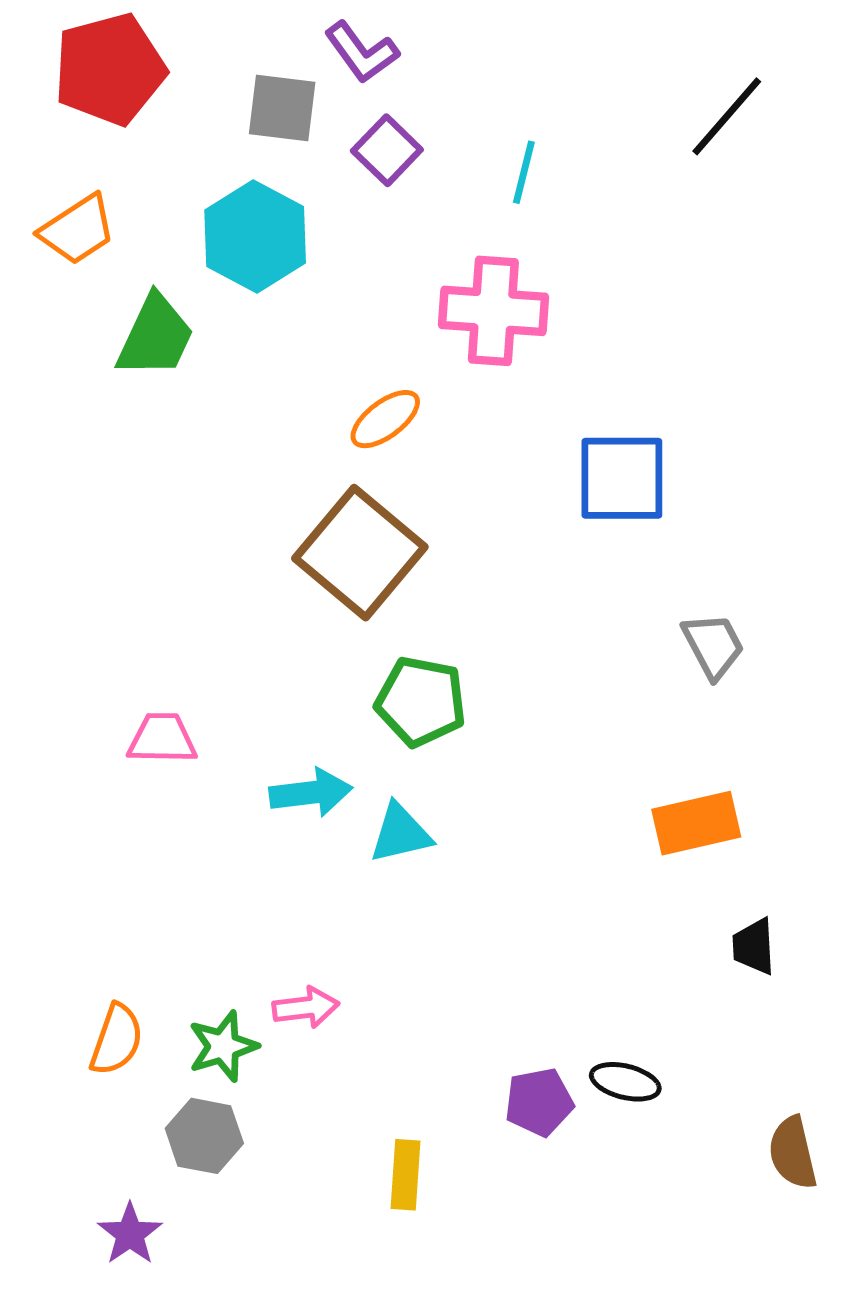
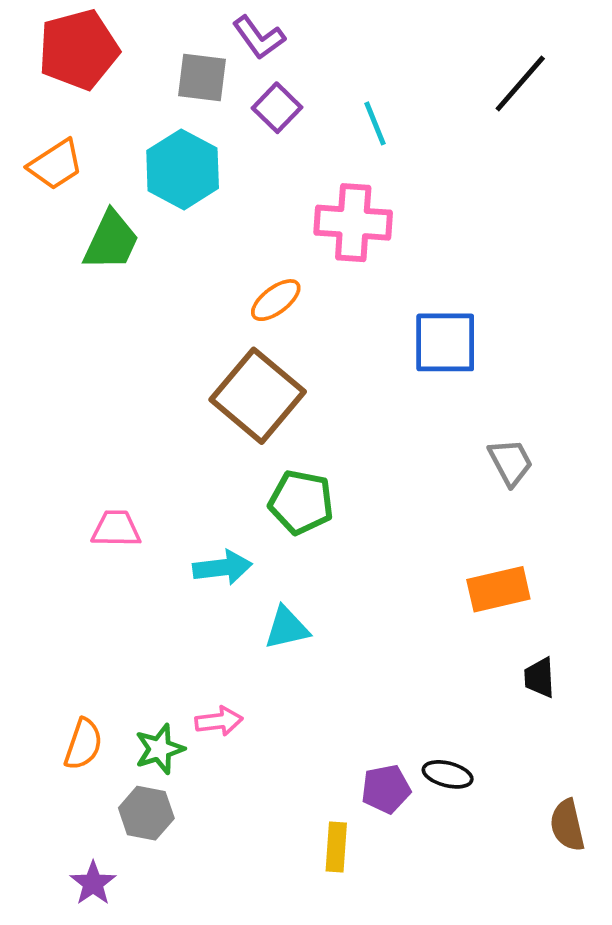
cyan line: (524, 172) -> (375, 123), turned -36
cyan triangle: (400, 833) -> (287, 628), moved
yellow rectangle: (406, 1175) -> (336, 847), moved

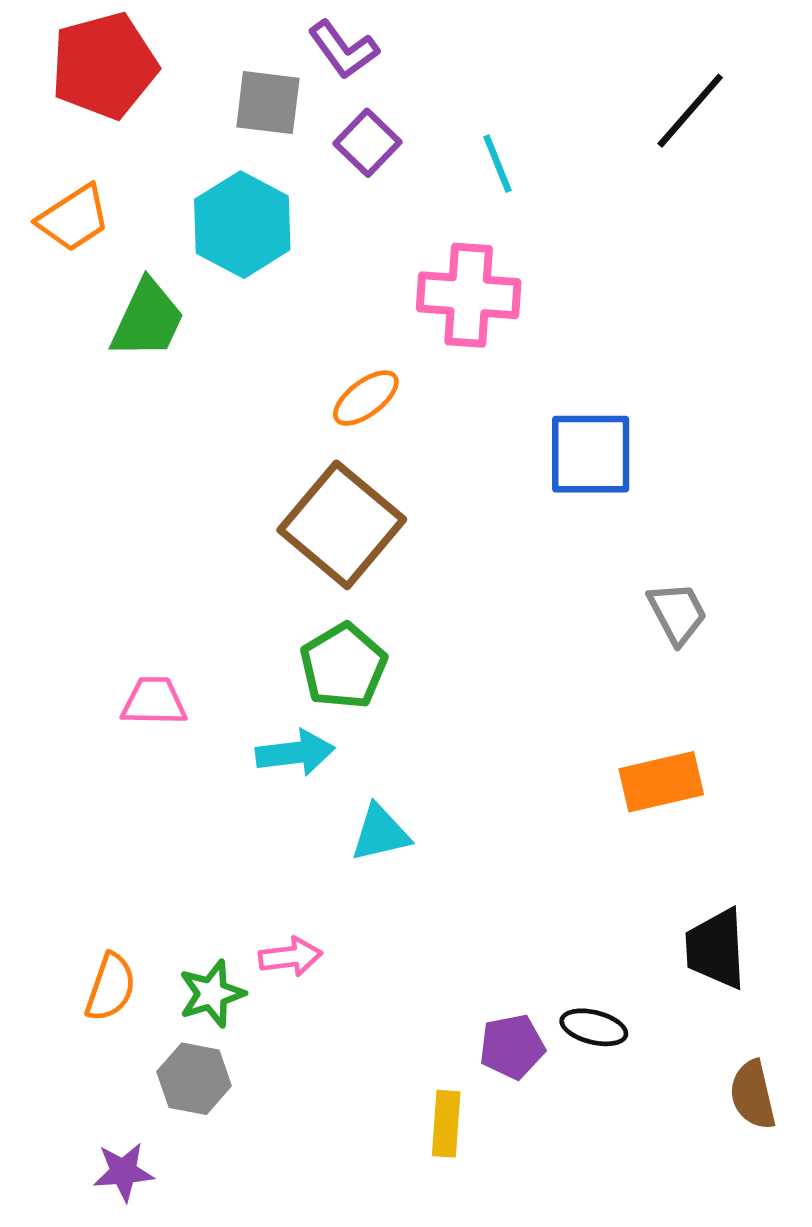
green pentagon: (301, 502) -> (343, 666), moved, turned 30
black trapezoid: (540, 678) -> (716, 949), moved, size x1.5
purple star: (93, 883) -> (123, 1172), turned 30

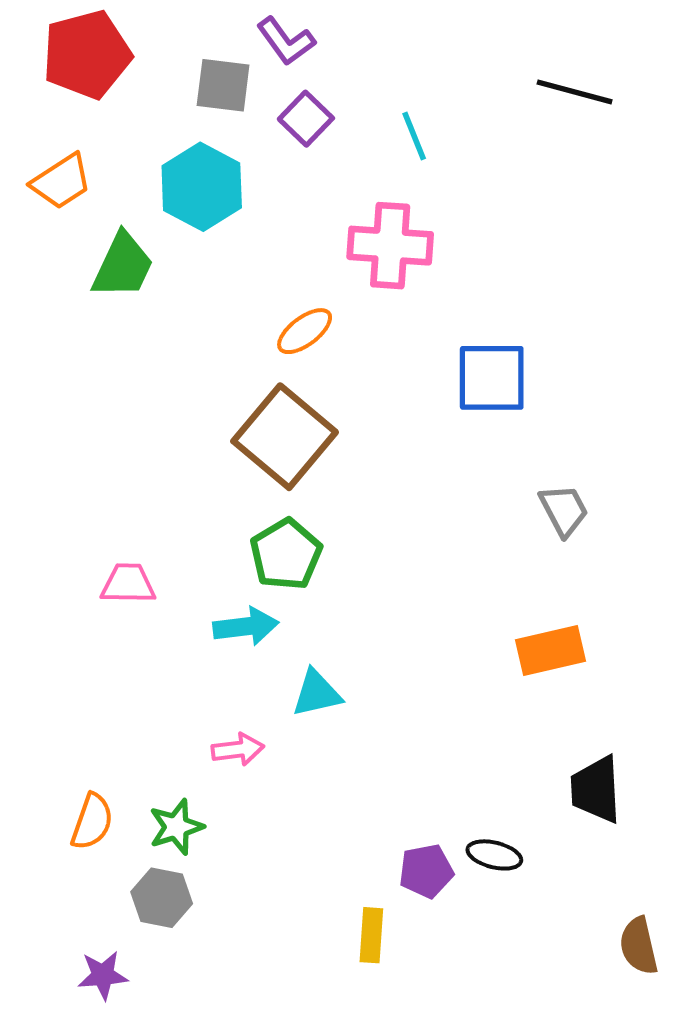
black line: (690, 111) -> (575, 92), turned 64
pink arrow: (290, 957) -> (238, 749), moved
brown semicircle: (753, 1095) -> (639, 946), moved

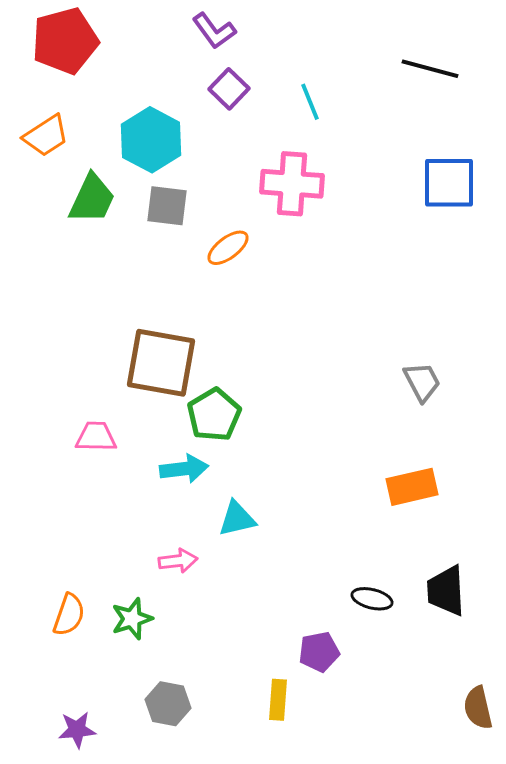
gray square: (223, 85) -> (167, 206), moved
blue square: (492, 378) -> (449, 183), moved
brown square: (285, 437) -> (161, 363), moved, turned -30
black ellipse: (494, 855) -> (372, 599), moved
gray hexagon: (162, 898) -> (168, 704), moved

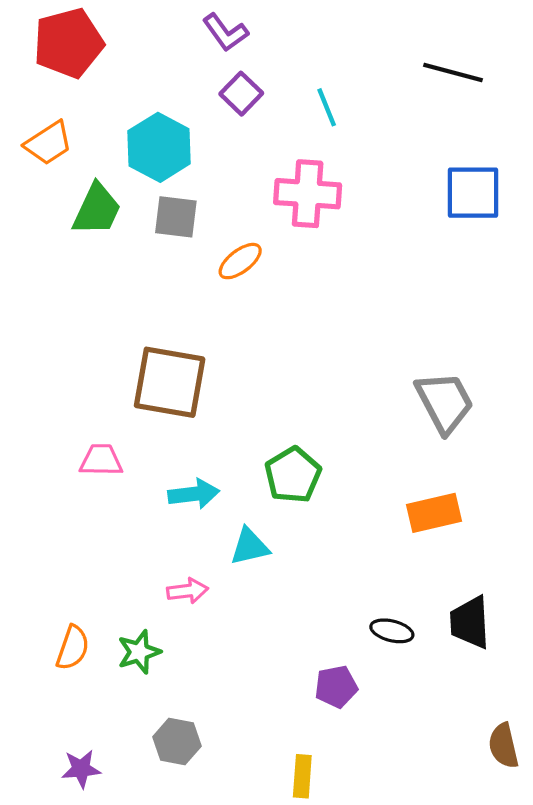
gray trapezoid: (422, 382) -> (445, 402), size x1.5
green pentagon: (214, 415) -> (293, 475), moved
yellow rectangle: (278, 700) -> (302, 776), moved

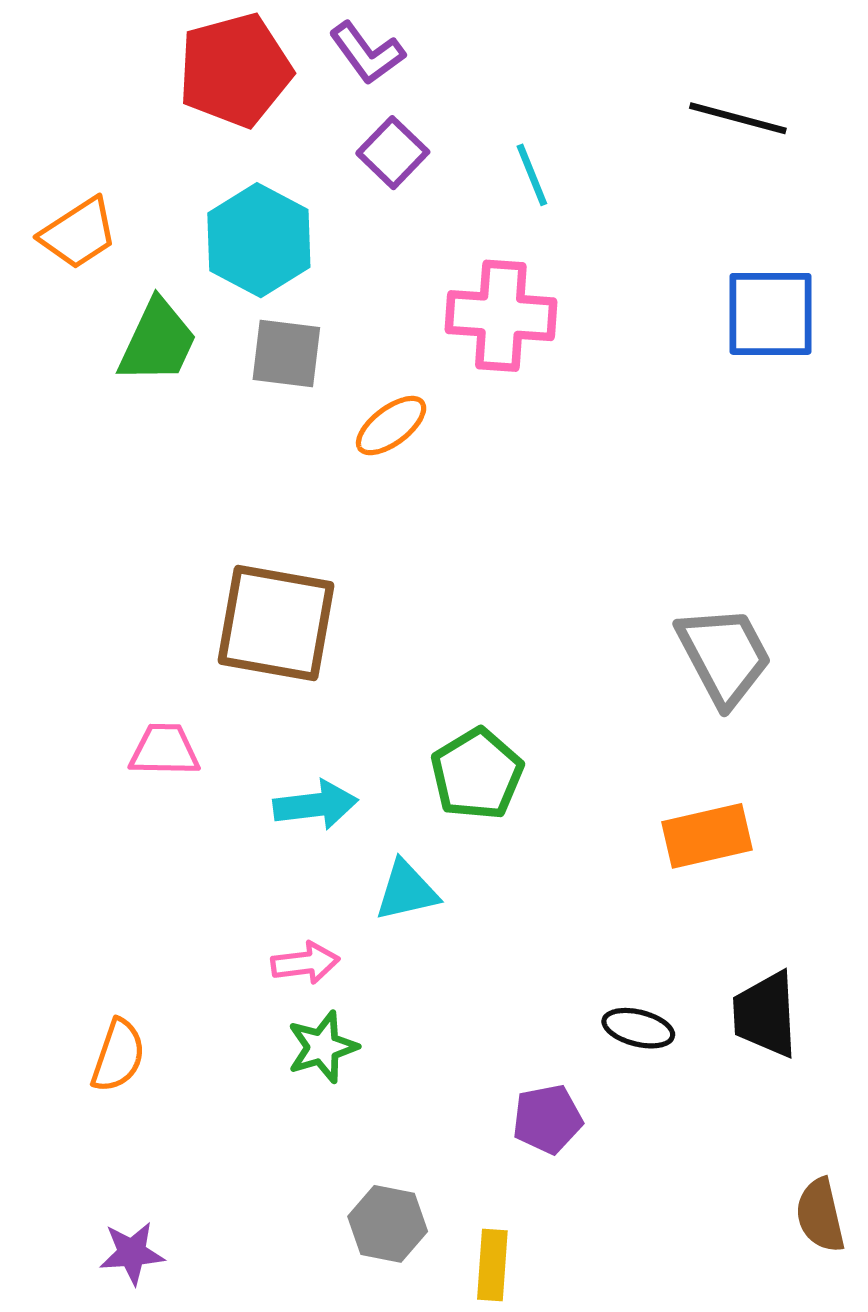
red pentagon: (68, 43) -> (235, 70), moved
green star: (139, 652) -> (322, 1047), moved
gray hexagon: (177, 741) -> (388, 1224), moved

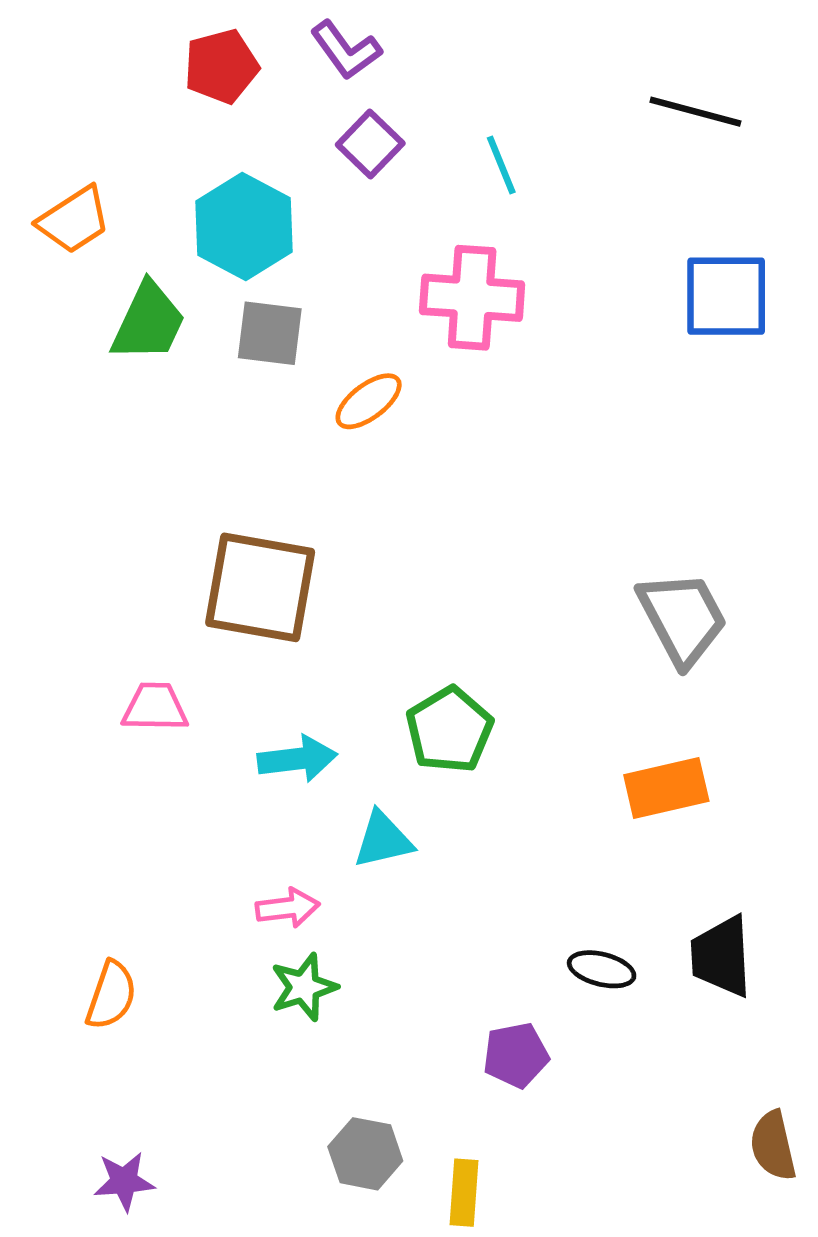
red pentagon: (235, 70) -> (221, 66), size x0.7

